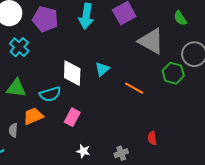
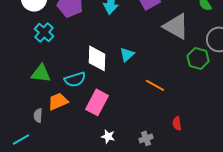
orange line: (134, 88) -> (155, 85), moved
pink rectangle: (72, 117) -> (97, 102), size x1.4

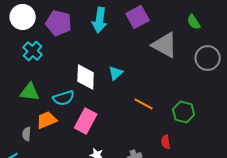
green hexagon: (198, 58) -> (184, 112), moved

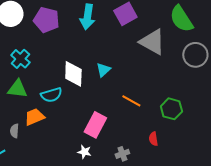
green semicircle: (194, 22) -> (181, 19), size x1.8
cyan cross: (33, 51) -> (20, 59), moved
pink rectangle: (86, 121) -> (95, 125), moved

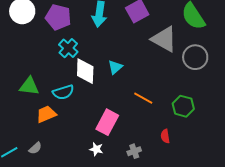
gray circle: (195, 55) -> (195, 57), moved
cyan cross: (20, 59) -> (68, 48), moved
gray semicircle: (14, 131) -> (35, 148), moved, turned -136

